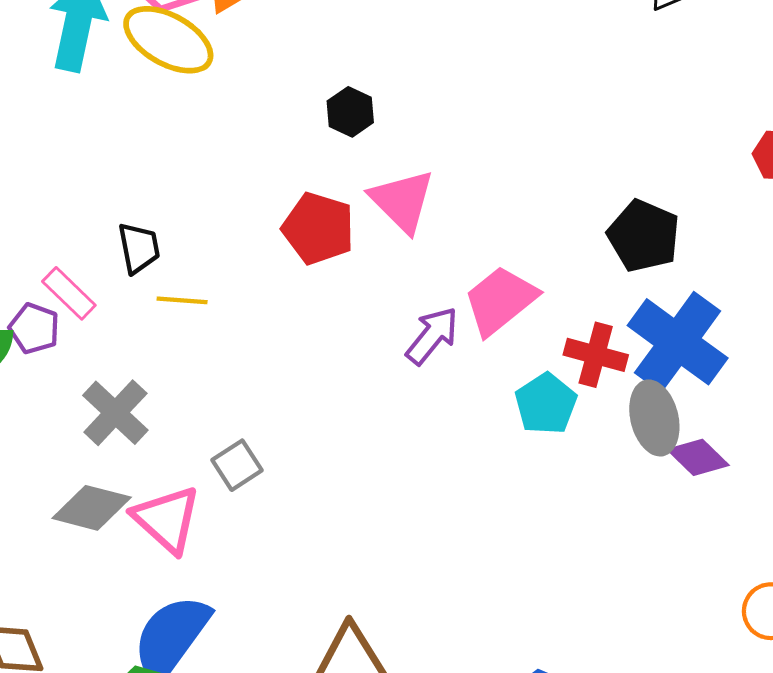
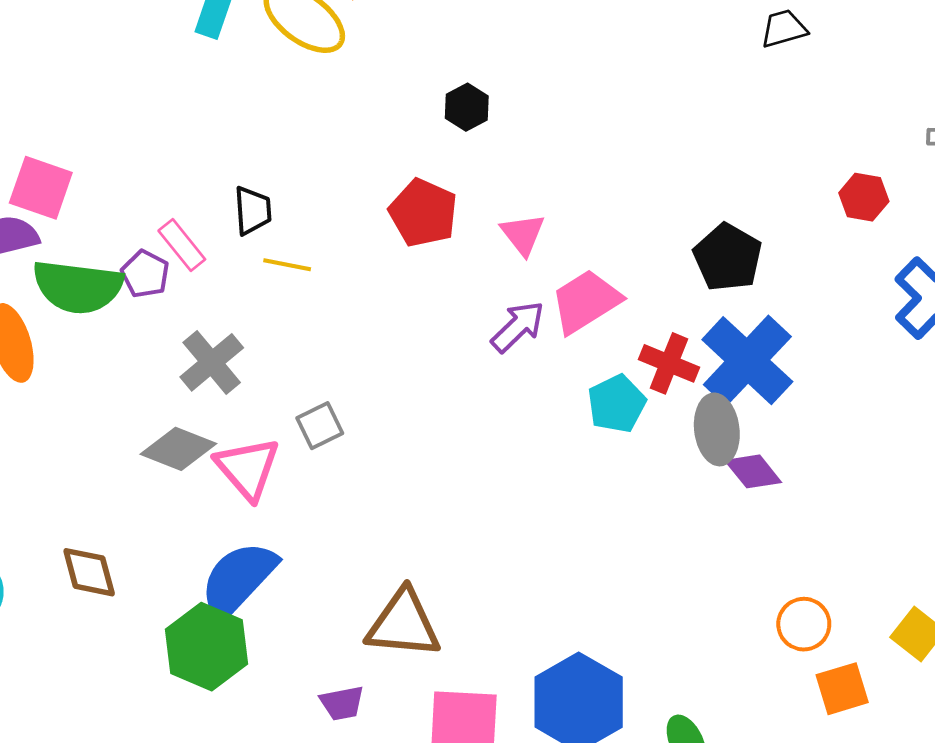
pink triangle: (402, 201) -> (523, 234), moved, size x0.7

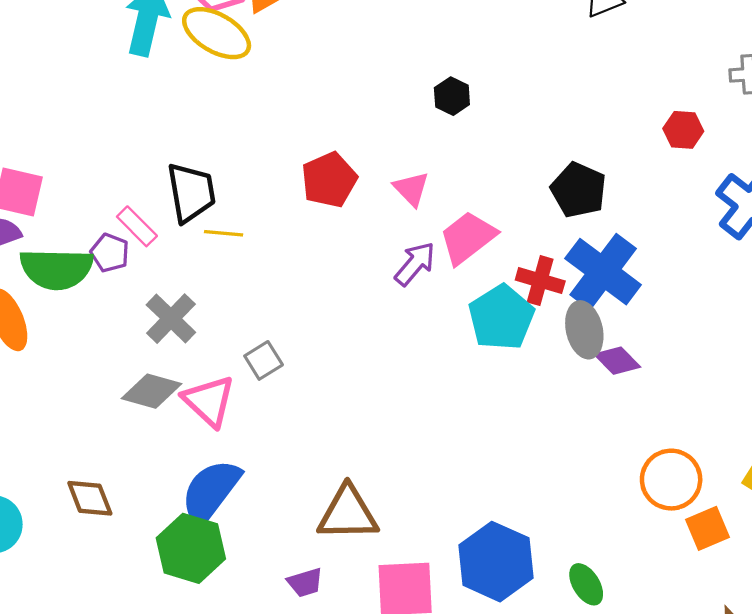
black hexagon: (467, 107) -> (452, 96), moved
black trapezoid: (253, 210) -> (191, 192), size x1.5
red pentagon: (423, 213) -> (329, 180), turned 30
cyan pentagon: (617, 404) -> (501, 317), size x1.4
orange circle: (804, 624) -> (671, 480), size x1.4

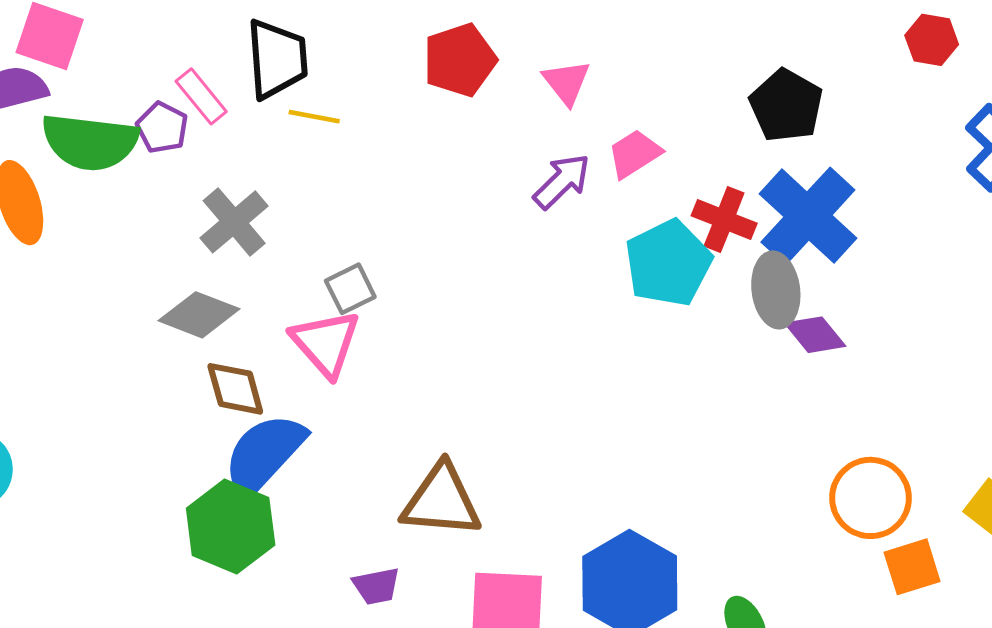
pink trapezoid: (468, 238) -> (634, 154), size x0.7
pink triangle: (209, 401) -> (326, 343), moved
brown diamond: (90, 498) -> (235, 389), moved

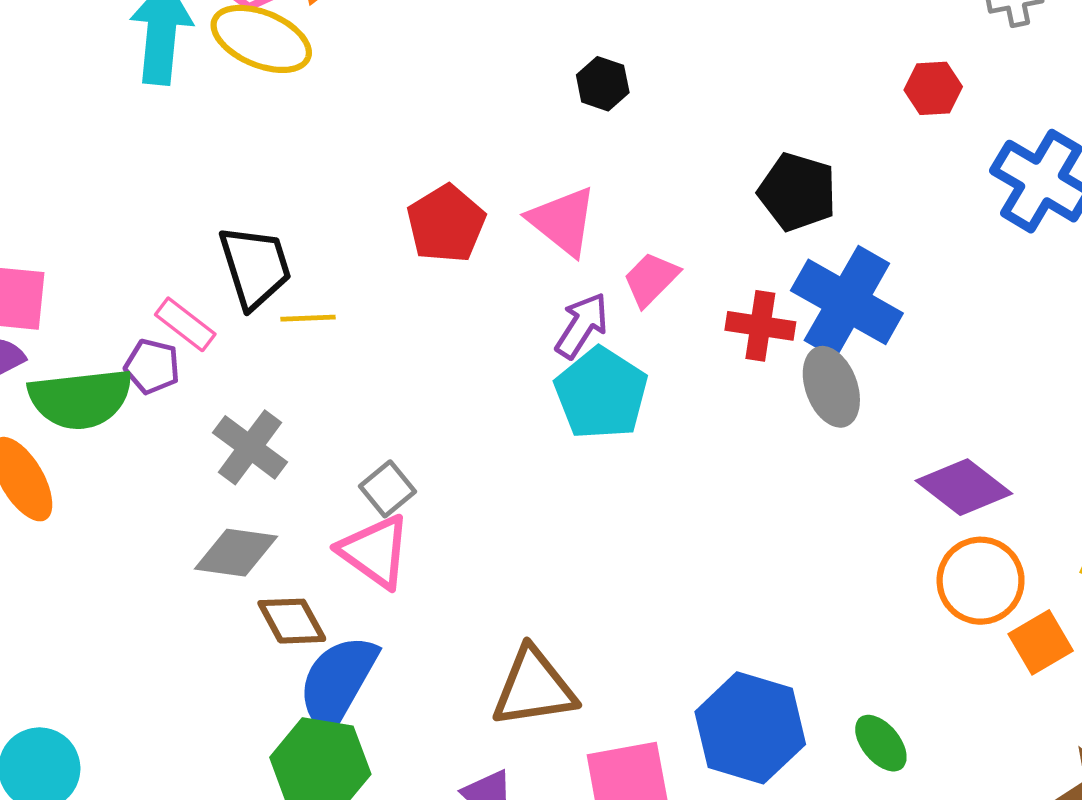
pink triangle: (566, 82) -> (563, 221), size x1.4
cyan pentagon: (668, 263) -> (601, 393), moved
purple diamond: (815, 335) -> (964, 487), moved, size x1.4

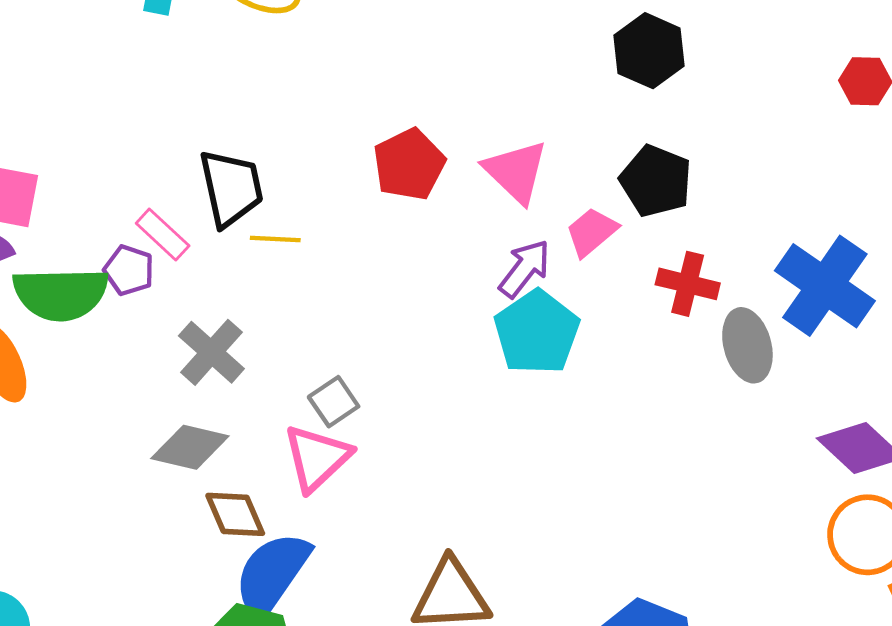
black hexagon: (603, 84) -> (649, 51), moved, size x1.5
black pentagon: (797, 192) -> (656, 181), moved
blue cross: (847, 302) -> (825, 286), moved
pink triangle: (375, 551) -> (317, 458), turned 36

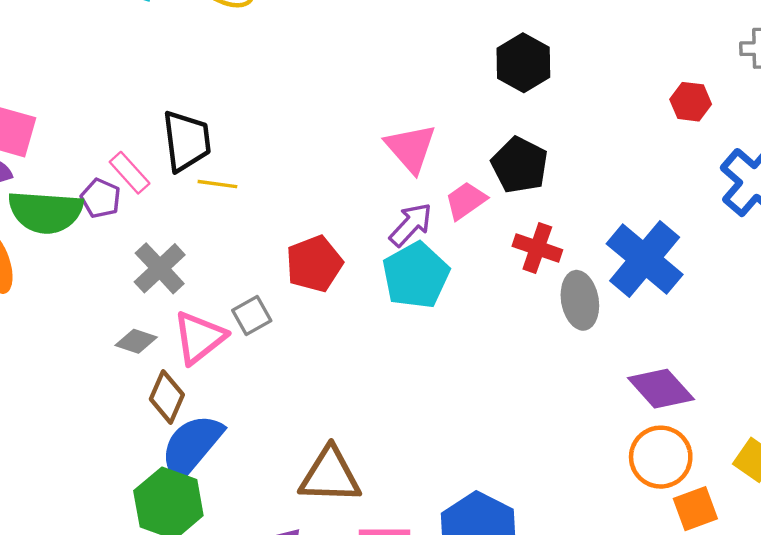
red pentagon: (409, 164) -> (314, 264), moved
gray diamond: (190, 447) -> (136, 341), size x0.7
pink triangle: (317, 458) -> (199, 337), moved
brown diamond: (235, 514) -> (167, 397), turned 42

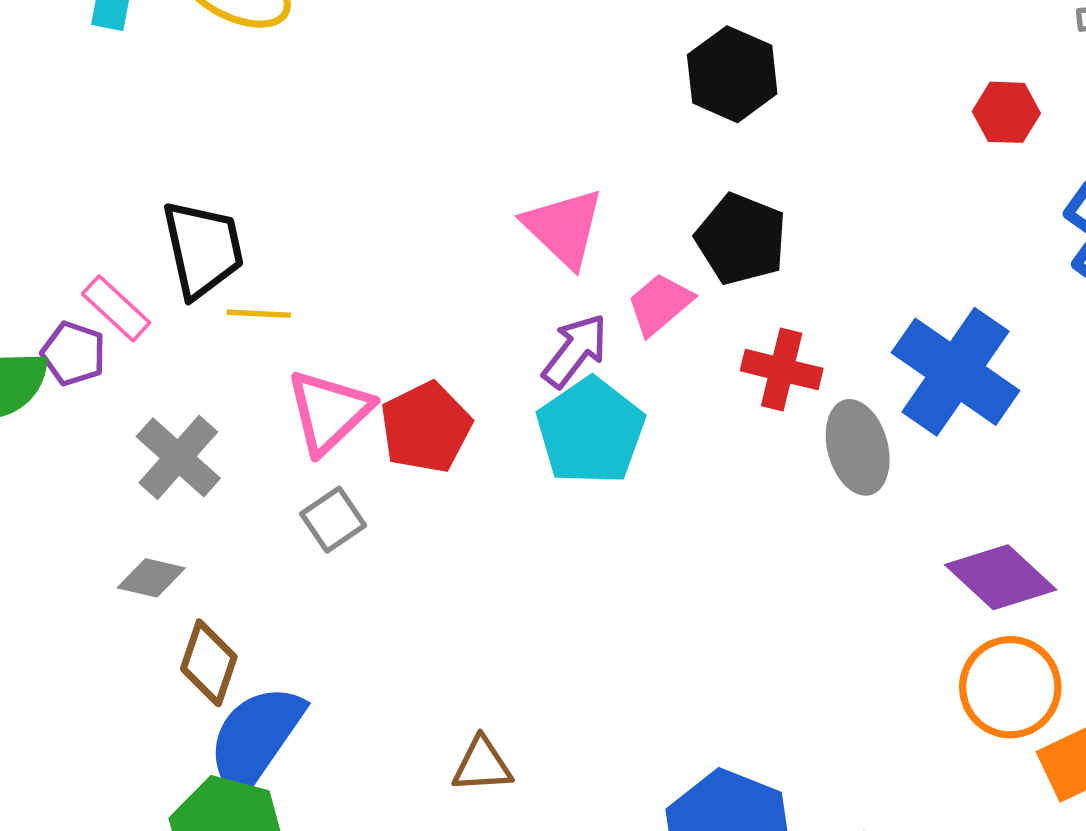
pink triangle: (199, 337) -> (329, 412), moved
brown triangle: (330, 475) -> (482, 765), size x0.6

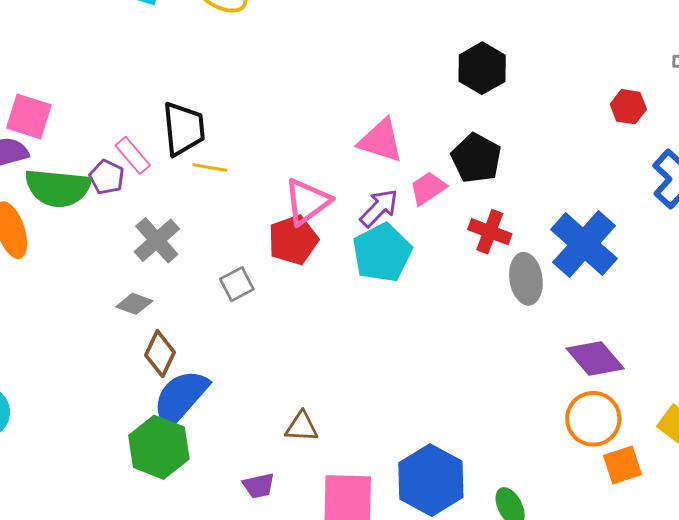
pink triangle: (564, 228) -> (381, 141), turned -33
pink triangle: (329, 412) -> (307, 202), moved

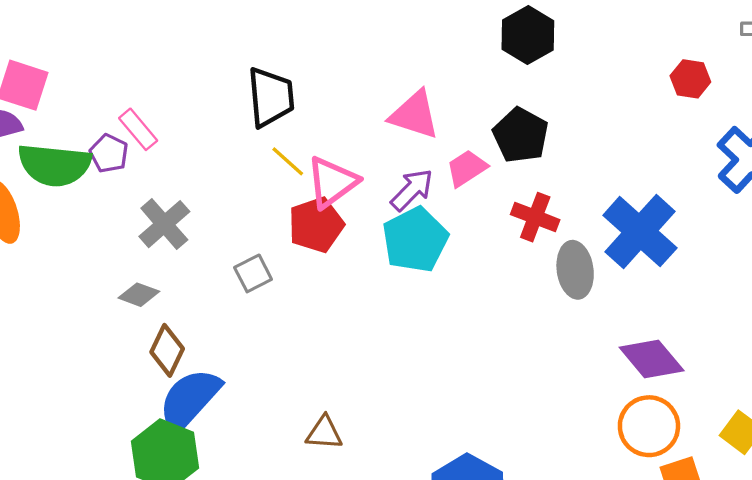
black trapezoid: (184, 129) -> (271, 97), moved
yellow line: (210, 168) -> (288, 161), moved, turned 32

